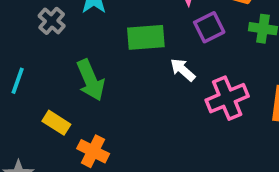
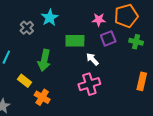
green arrow: (91, 80) -> (44, 60), turned 30
pink cross: (227, 98) -> (89, 84), moved

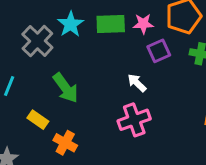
gray cross: (27, 28) -> (37, 41), size x1.5
green rectangle: (75, 41) -> (111, 24), moved
green arrow: (44, 60) -> (66, 88), turned -45

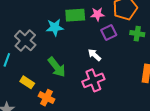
cyan star: (71, 24) -> (55, 27), moved, turned 30
gray cross: (37, 41) -> (25, 41), moved
green arrow: (66, 88) -> (57, 67), moved

